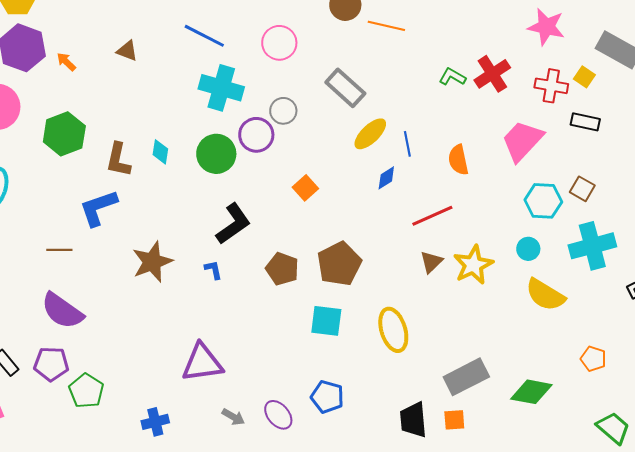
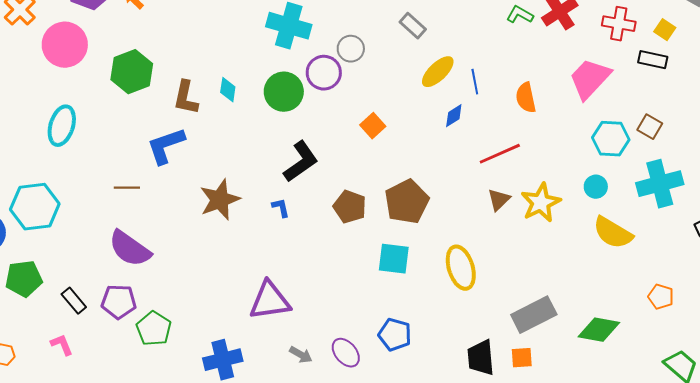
yellow square: (584, 77) -> (665, 30), moved
gray rectangle: (345, 88) -> (413, 26), size x0.7
blue cross: (155, 422) -> (223, 360), size x1.4

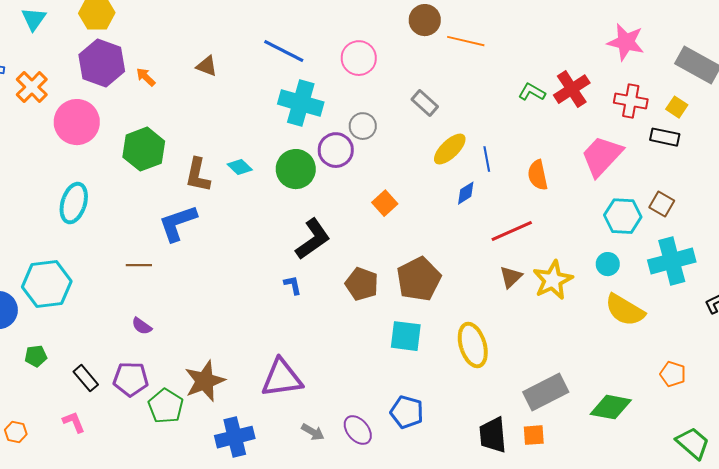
cyan diamond: (228, 90) -> (240, 167), turned -55
brown star: (220, 200) -> (205, 381), moved
purple semicircle: (130, 249) -> (142, 326), size x0.5
green pentagon: (24, 279) -> (36, 356), size x0.6

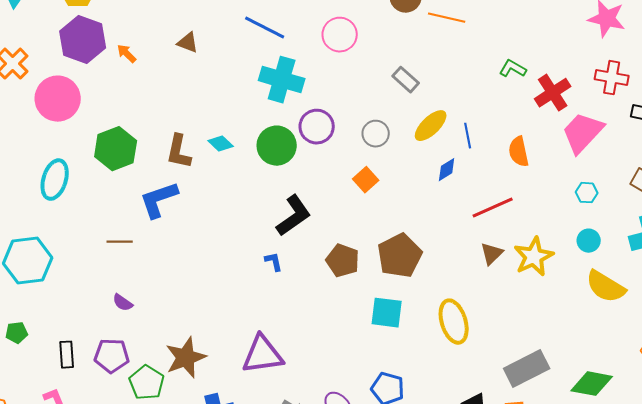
red cross: (572, 89) -> (553, 93), moved
gray circle: (363, 126) -> (376, 134), moved
green hexagon: (144, 149) -> (116, 149), moved
cyan hexagon: (623, 216) -> (587, 193), moved, size x0.6
black rectangle: (86, 378) -> (67, 355), turned 36

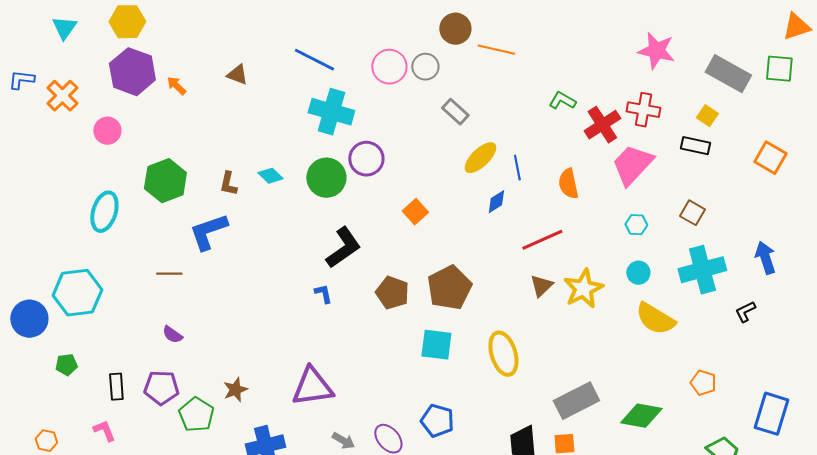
red cross: (612, 78) -> (643, 110), moved
pink circle: (58, 99) -> (107, 131), size x0.6
gray circle: (376, 134) -> (425, 67), moved
brown L-shape: (179, 152) -> (228, 184), size x0.7
brown star: (186, 358) -> (235, 390), size x0.6

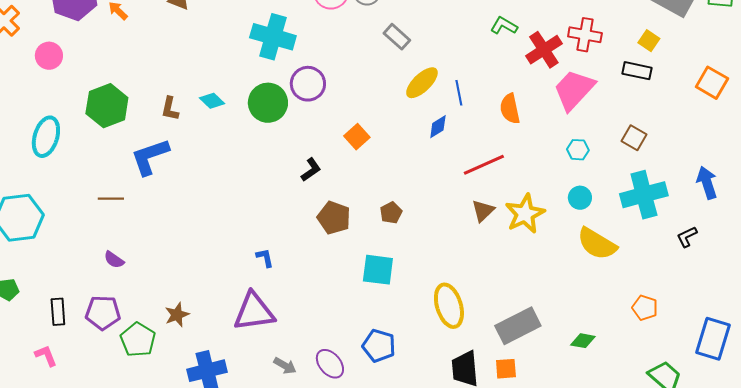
black L-shape: (343, 248) -> (311, 170), moved, size x0.6
brown pentagon: (449, 288) -> (391, 213), size x0.5
blue L-shape: (323, 294) -> (265, 258), moved
yellow ellipse: (503, 354) -> (449, 306), moved
green diamond: (641, 416) -> (583, 341), size x0.6

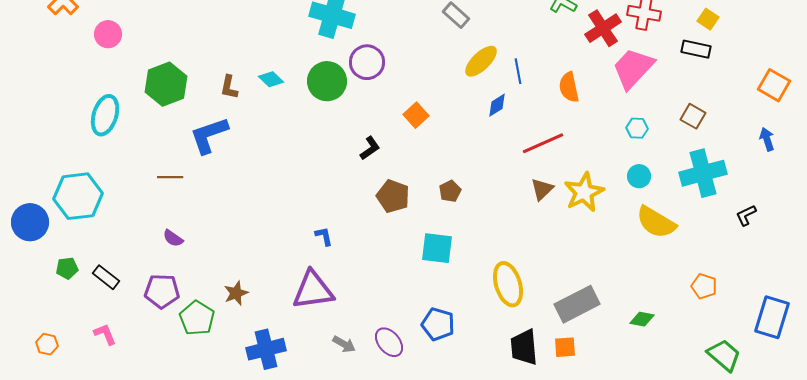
orange square: (712, 83) -> (774, 85), moved
blue arrow: (707, 183) -> (767, 139), moved, size x0.7
black rectangle: (58, 312) -> (106, 277), moved, turned -48

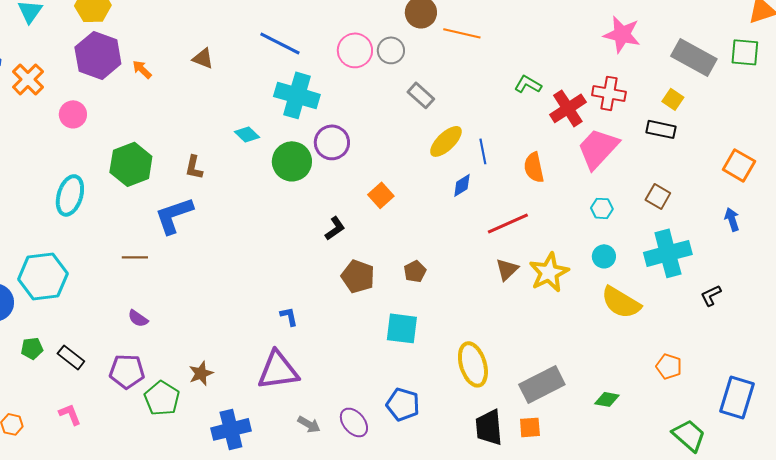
cyan diamond: (271, 79) -> (247, 134), moved

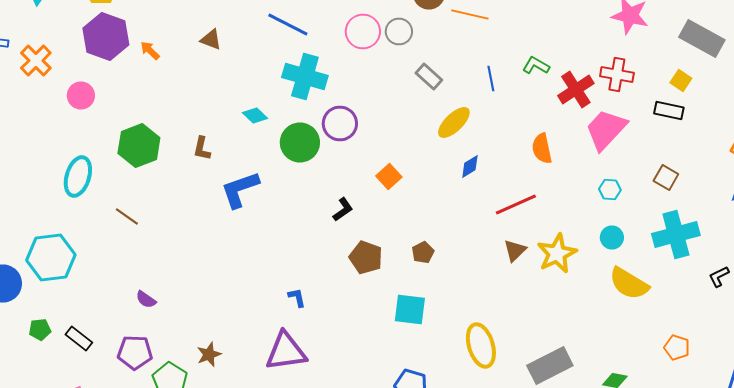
blue line: (483, 151) -> (491, 78), moved
blue L-shape: (174, 215) -> (240, 190), moved
brown line: (135, 257) -> (127, 216), moved, turned 35

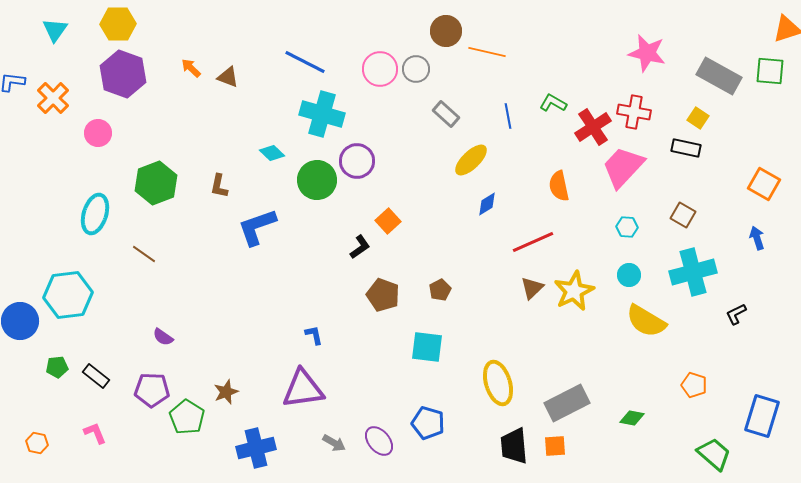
orange arrow: (150, 50) -> (191, 68), moved
orange square: (389, 176) -> (388, 221), moved

